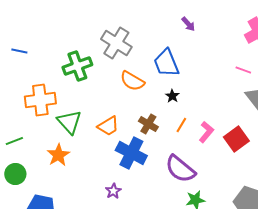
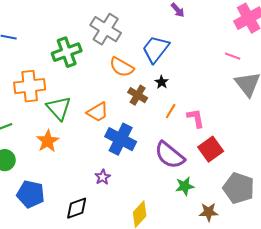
blue trapezoid: (166, 63) -> (156, 49), turned 60
brown cross: (148, 124) -> (138, 95), moved
pink L-shape: (206, 132) -> (196, 118), turned -50
red square: (236, 139) -> (211, 149), moved

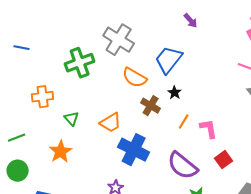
orange cross: (30, 86) -> (43, 97), size x0.7
green triangle: (59, 108) -> (72, 119), size x0.6
red square: (211, 149) -> (224, 160), size x0.7

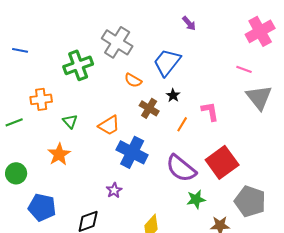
orange semicircle: (135, 78) -> (133, 80), size x0.7
pink L-shape: (209, 129) -> (210, 111), moved
green line: (17, 138) -> (14, 122), moved
red square: (224, 160) -> (222, 162), size x1.8

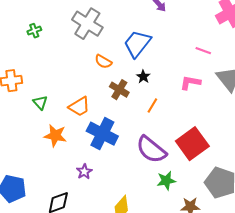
green cross: (78, 65) -> (34, 31), moved, size x0.5
pink line: (244, 69) -> (203, 51), moved
pink L-shape: (210, 111) -> (190, 83), moved, turned -70
orange star: (59, 154) -> (55, 136), moved, turned -30

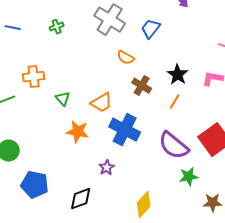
blue trapezoid: (137, 44) -> (151, 29), moved, size x0.7
black star: (143, 77) -> (178, 75), moved, size x1.5

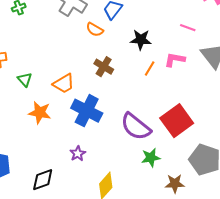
orange semicircle: (126, 58) -> (95, 30), moved
black star: (178, 75) -> (141, 40), moved, turned -30
orange line: (175, 102) -> (150, 69), moved
purple star: (107, 168) -> (78, 154), moved

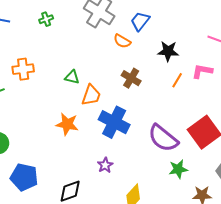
green triangle: (25, 80) -> (72, 77), moved, turned -35
orange trapezoid: (64, 84) -> (91, 95), turned -40

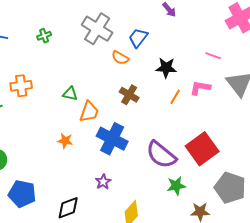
orange star: (67, 124) -> (65, 141), size x0.7

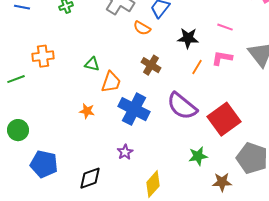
pink line: (213, 56) -> (225, 27), moved
purple semicircle: (161, 155) -> (182, 106), moved

